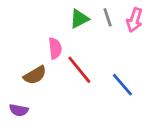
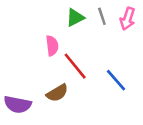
brown semicircle: (35, 75) -> (57, 93), moved
purple semicircle: (19, 110) -> (18, 104), size x1.5

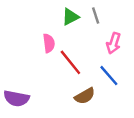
pink arrow: (128, 19) -> (114, 43), moved
brown semicircle: (57, 93) -> (85, 96), moved

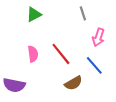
green triangle: (70, 17) -> (34, 14), moved
pink semicircle: (49, 43) -> (33, 54), moved

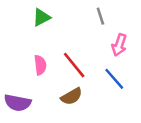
brown semicircle: (73, 83) -> (72, 96), moved

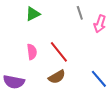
pink arrow: (119, 45) -> (100, 24), moved
blue line: (114, 79) -> (99, 79), moved

